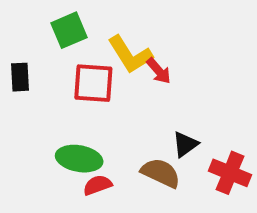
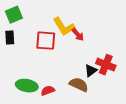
green square: (69, 30) -> (14, 15), moved
green ellipse: (79, 159) -> (27, 86), moved
red cross: (230, 173) -> (106, 65), moved

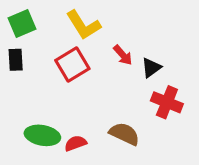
yellow L-shape: (64, 27) -> (83, 25), moved
red square: (46, 41) -> (72, 64), turned -35
black triangle: (91, 71) -> (151, 68), moved

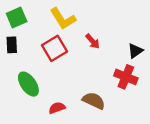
black triangle: (151, 68) -> (135, 51), moved
green ellipse: (42, 135) -> (28, 84), moved, turned 45

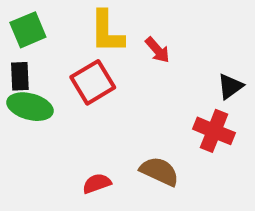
yellow L-shape: (63, 19) -> (107, 32), turned 32
red arrow: (93, 41) -> (157, 50), moved
green ellipse: (28, 84) -> (30, 107), moved, turned -40

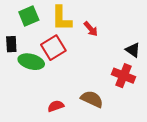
green square: (28, 30) -> (29, 16), moved
black triangle: (230, 86) -> (133, 50), turned -49
green ellipse: (30, 107) -> (31, 62), moved

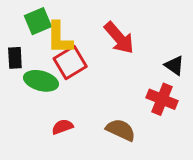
yellow L-shape: (62, 18) -> (59, 38), moved
red arrow: (91, 29) -> (119, 38), size x1.6
red semicircle: (56, 106) -> (62, 127), moved

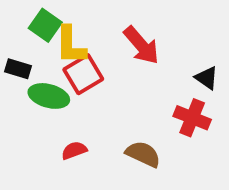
green square: (38, 21) -> (45, 25), turned -32
black rectangle: (15, 58) -> (18, 69), turned -70

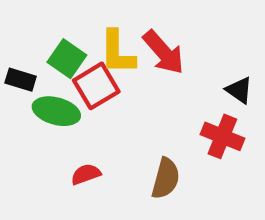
green square: (45, 25) -> (67, 59), moved
yellow L-shape: (71, 45) -> (117, 52), moved
brown semicircle: (143, 154) -> (166, 178), turned 80

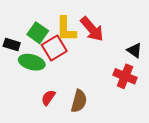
red semicircle: (86, 174) -> (48, 98), turned -35
brown semicircle: (166, 178) -> (79, 101), moved

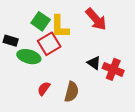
red arrow: (92, 29) -> (96, 19), moved
green square: (38, 33) -> (41, 21), moved
black triangle: (134, 50) -> (94, 63), moved

